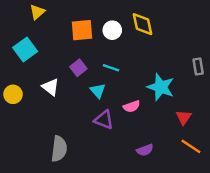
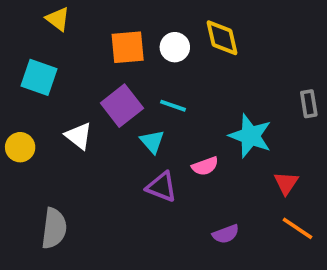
yellow triangle: (37, 12) -> (58, 19), turned -42
cyan square: (25, 50) -> (39, 77), turned -35
purple square: (78, 68) -> (122, 106), size x1.5
gray semicircle: (59, 149) -> (54, 228), moved

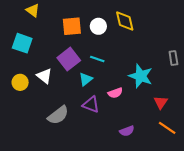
cyan triangle: (152, 142) -> (86, 79), turned 32
yellow circle: (20, 147) -> (20, 82), moved
gray semicircle: (54, 228) -> (58, 115), moved, turned 45

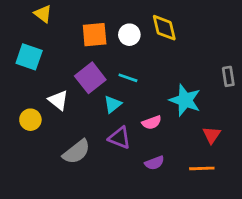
yellow circle: (20, 82) -> (30, 120), moved
orange line: (167, 128) -> (202, 168), moved, turned -36
purple semicircle: (127, 131) -> (154, 163), moved

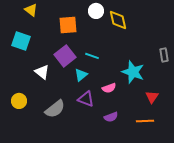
white circle: (129, 35) -> (96, 11), moved
yellow circle: (30, 120) -> (19, 101), moved

